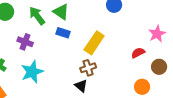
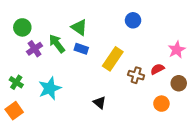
green arrow: (37, 16) -> (57, 44), moved
purple cross: (25, 42) -> (35, 49), moved, turned 35
brown cross: (88, 68) -> (136, 75), moved, turned 35

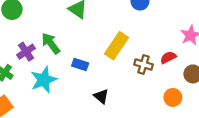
green arrow: (57, 44) -> (51, 43), moved
purple cross: (35, 49) -> (26, 52), moved
blue rectangle: (81, 49) -> (80, 65), moved

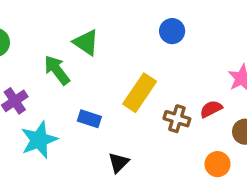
green arrow: (51, 43) -> (57, 70), moved
black triangle: (101, 96) -> (119, 162), turned 35

